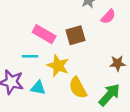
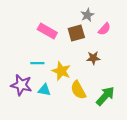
pink rectangle: (44, 34) -> (47, 31), moved
brown square: (76, 35) -> (76, 33), moved
brown star: (118, 63) -> (93, 58), moved

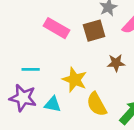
cyan line: (37, 63) -> (31, 69), moved

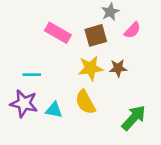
yellow star: (75, 80) -> (91, 68), moved, turned -30
yellow semicircle: (97, 104) -> (85, 102), moved

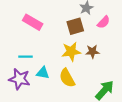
pink rectangle: (58, 33) -> (33, 22), moved
cyan triangle: (54, 110) -> (43, 73), moved

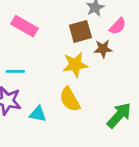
brown star: (92, 52) -> (103, 49), moved
cyan triangle: (43, 73) -> (38, 114), moved

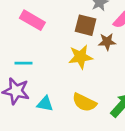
brown square: (80, 31) -> (86, 25), turned 30
yellow semicircle: (70, 99) -> (84, 102), moved, turned -35

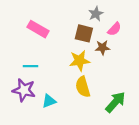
yellow semicircle: (84, 102) -> (83, 87), moved, turned 48
cyan triangle: (45, 104) -> (49, 101), turned -32

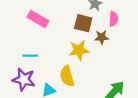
pink semicircle: (114, 29) -> (113, 19), turned -40
yellow semicircle: (83, 87) -> (67, 76), moved

